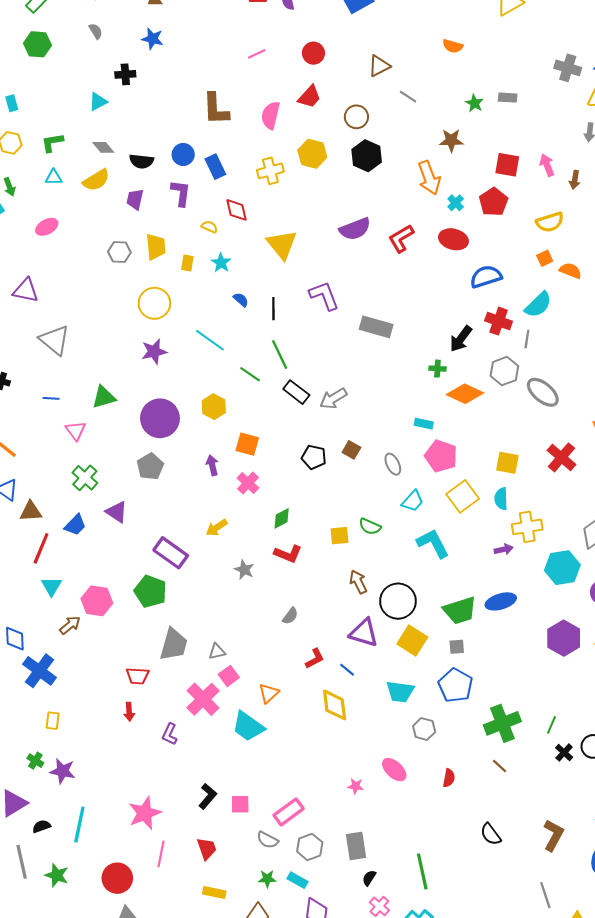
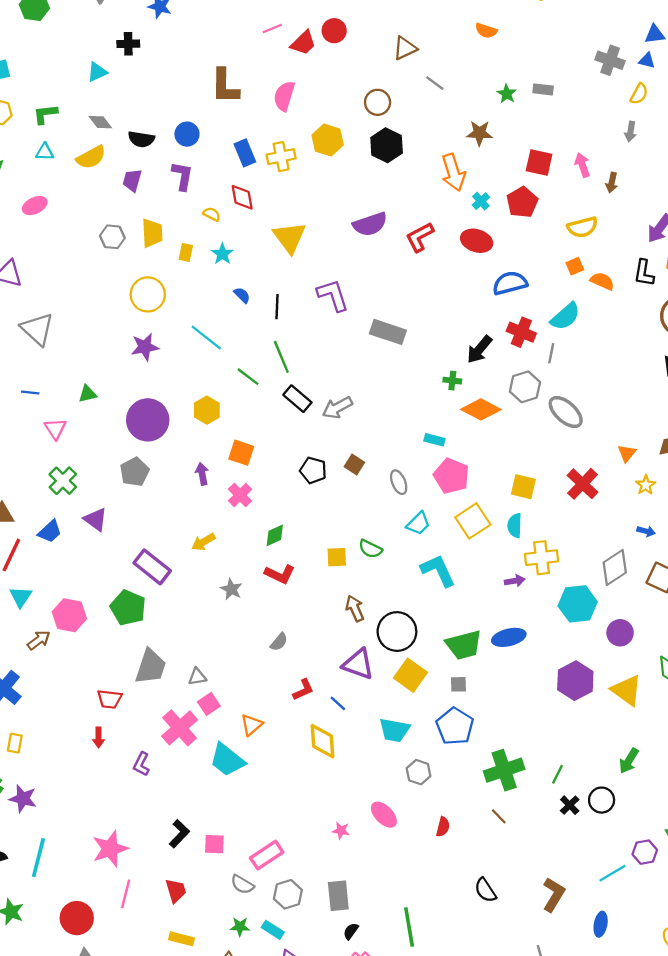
red trapezoid: (309, 97) -> (303, 43), moved
blue rectangle: (215, 167) -> (245, 153), moved
green triangle: (104, 397) -> (88, 394), size x0.7

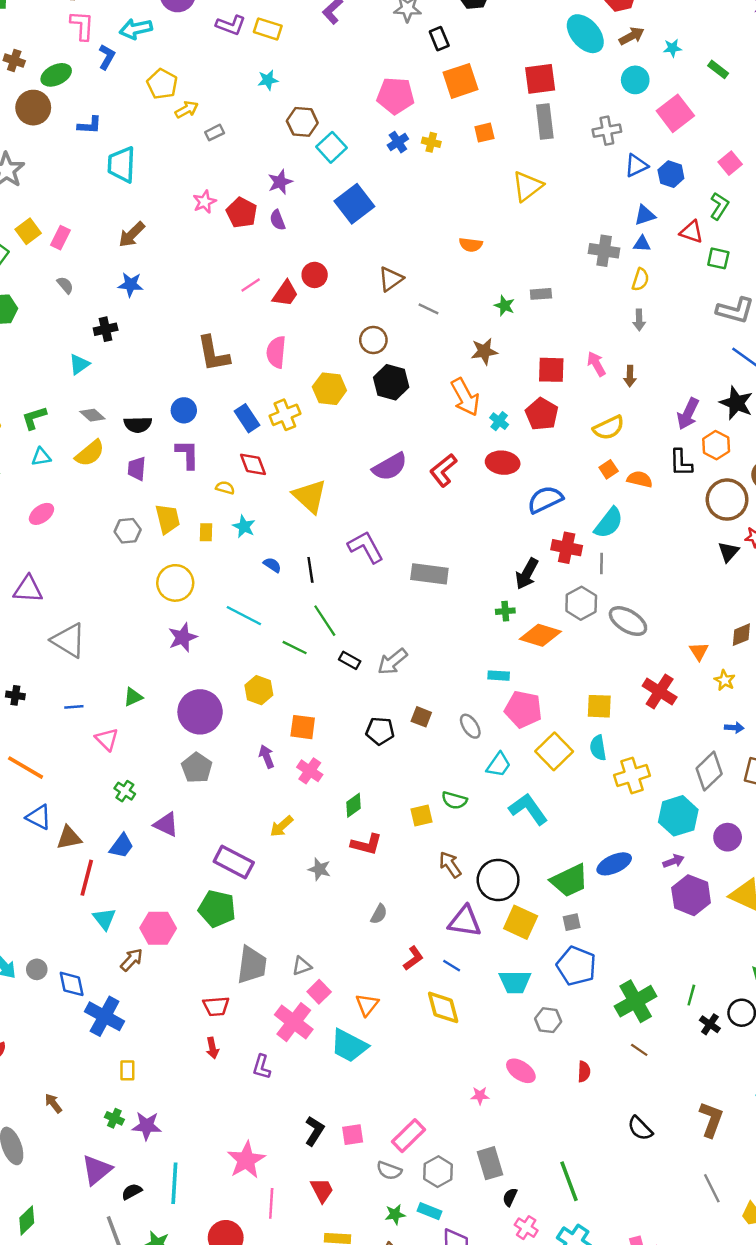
black rectangle: (297, 399) -> (350, 660), size x0.7
green cross: (63, 481) -> (125, 791), size x0.7
purple arrow: (515, 581) -> (674, 861), moved

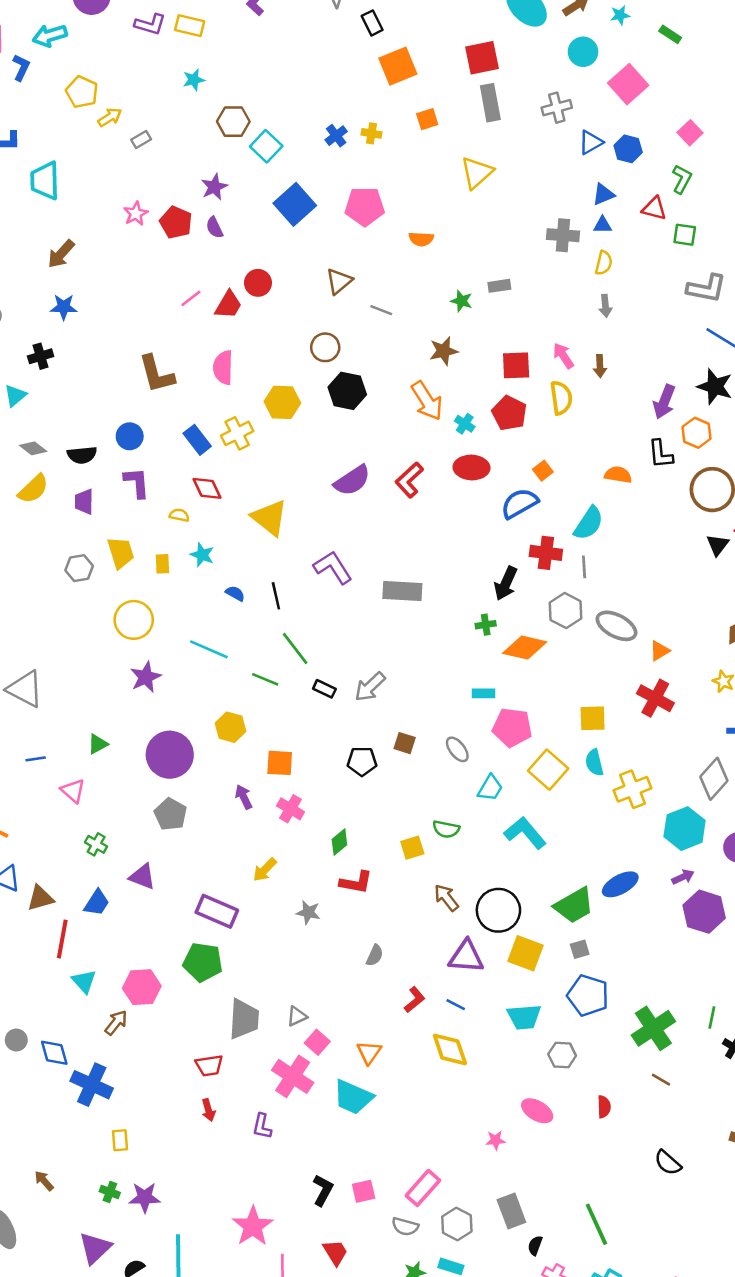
pink pentagon: (395, 96) -> (365, 206), moved
yellow semicircle: (609, 428) -> (561, 398), moved, turned -68
orange square: (609, 469) -> (543, 471), moved
orange triangle: (699, 651) -> (660, 651), moved, turned 36

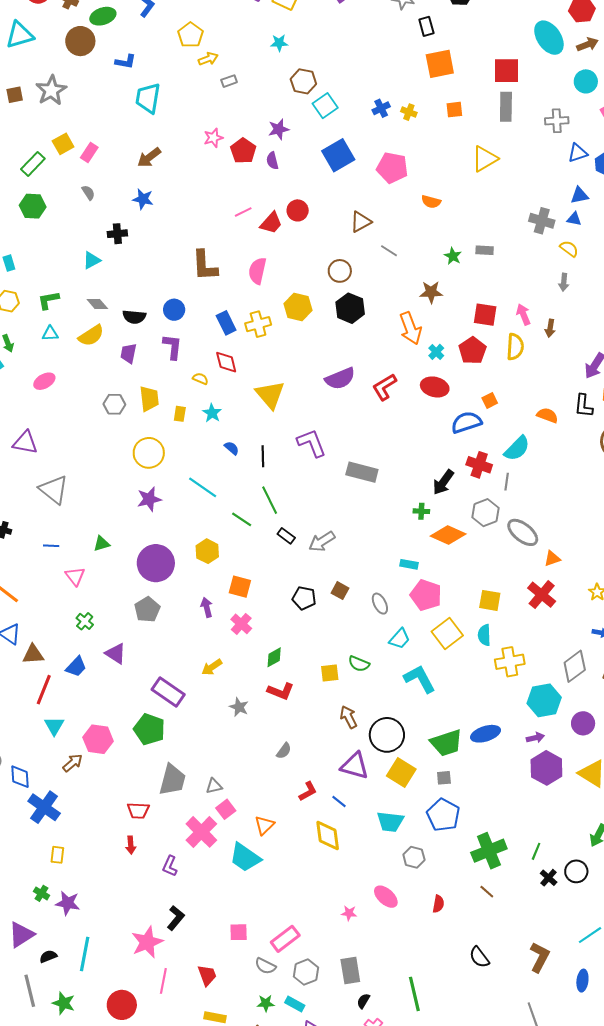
yellow semicircle: (604, 263) -> (569, 249), turned -78
black L-shape: (323, 1190) -> (176, 918), moved

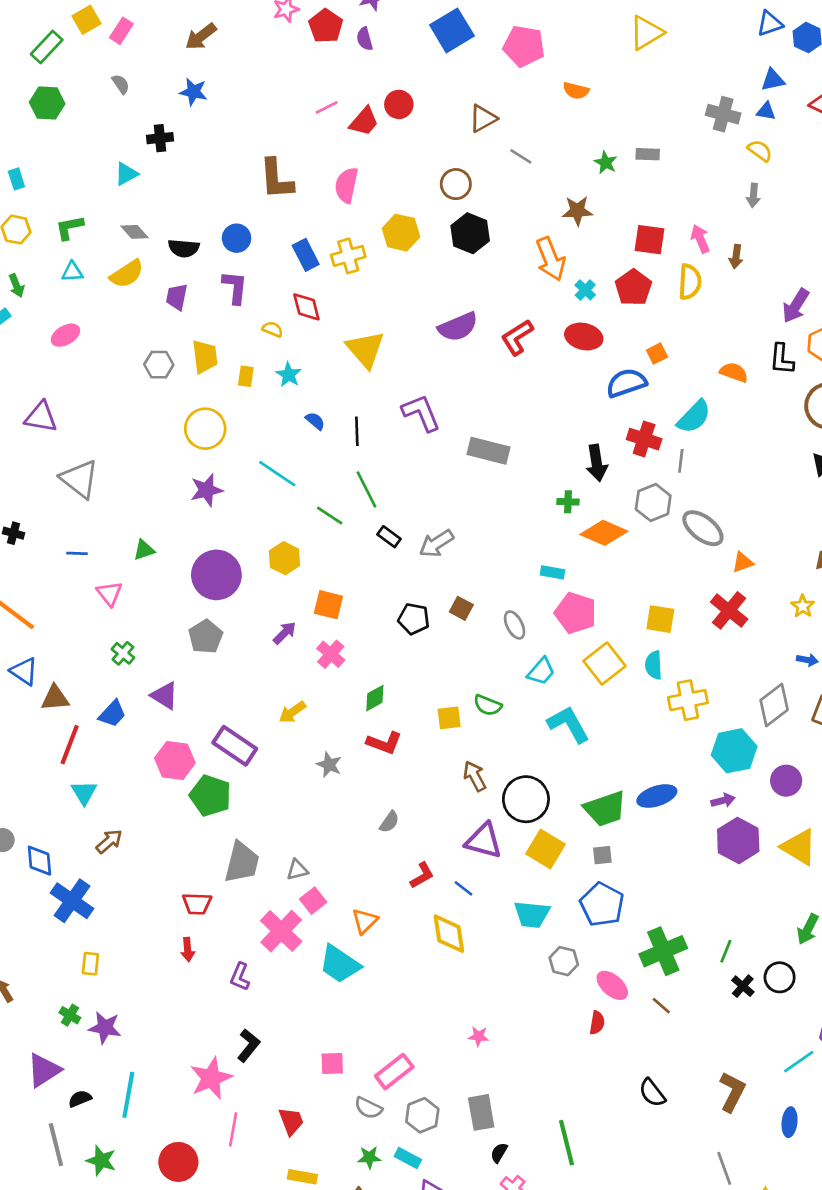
black arrow: (443, 482) -> (597, 463), turned -44
purple arrow: (207, 607) -> (285, 633), turned 60
pink hexagon: (98, 739) -> (175, 760), moved
pink ellipse: (386, 897) -> (612, 985), moved

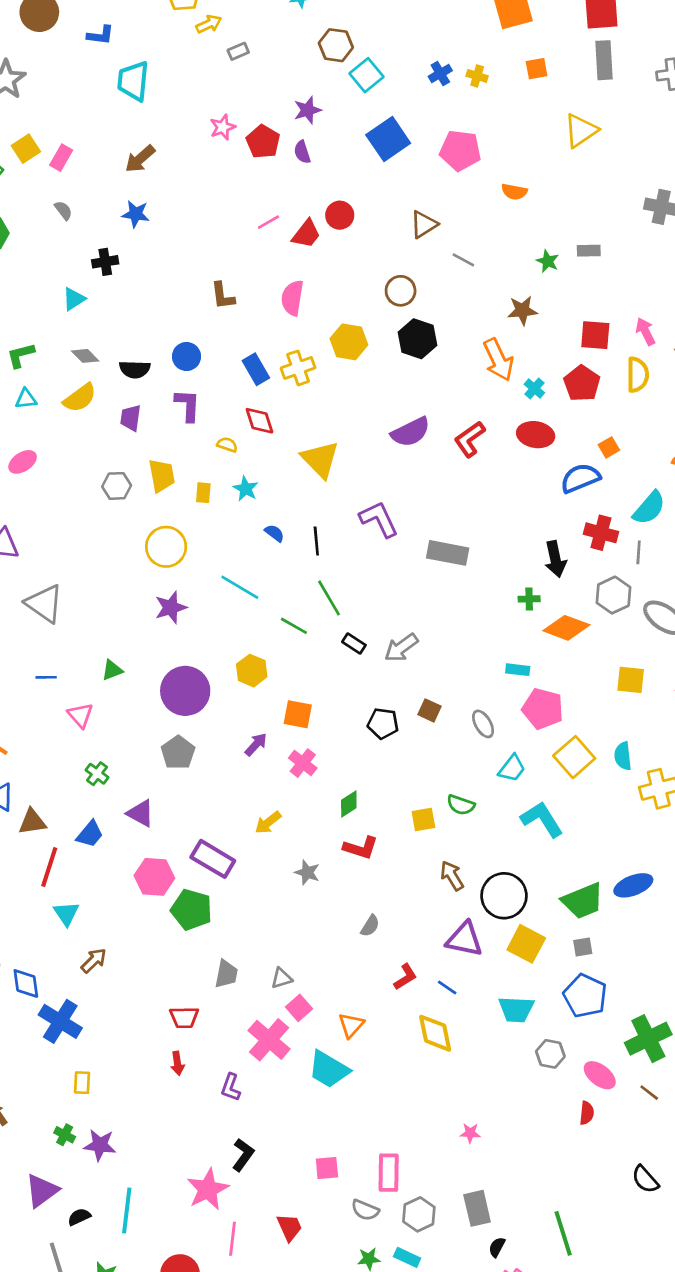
brown L-shape: (276, 179) -> (223, 296), size x0.7
yellow square: (660, 619) -> (631, 680), moved
gray trapezoid: (242, 862) -> (226, 974), size x0.7
pink rectangle: (394, 1072) -> (389, 1173), turned -48

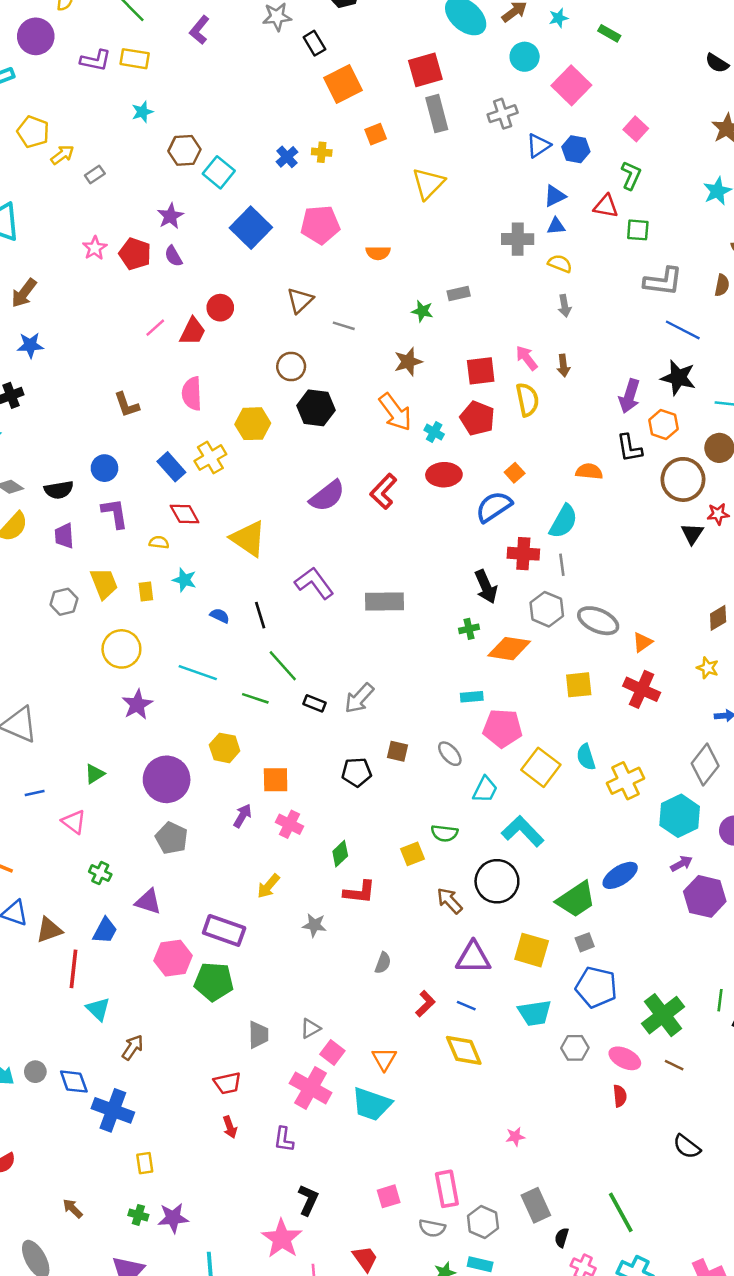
black circle: (504, 896) -> (497, 881), moved

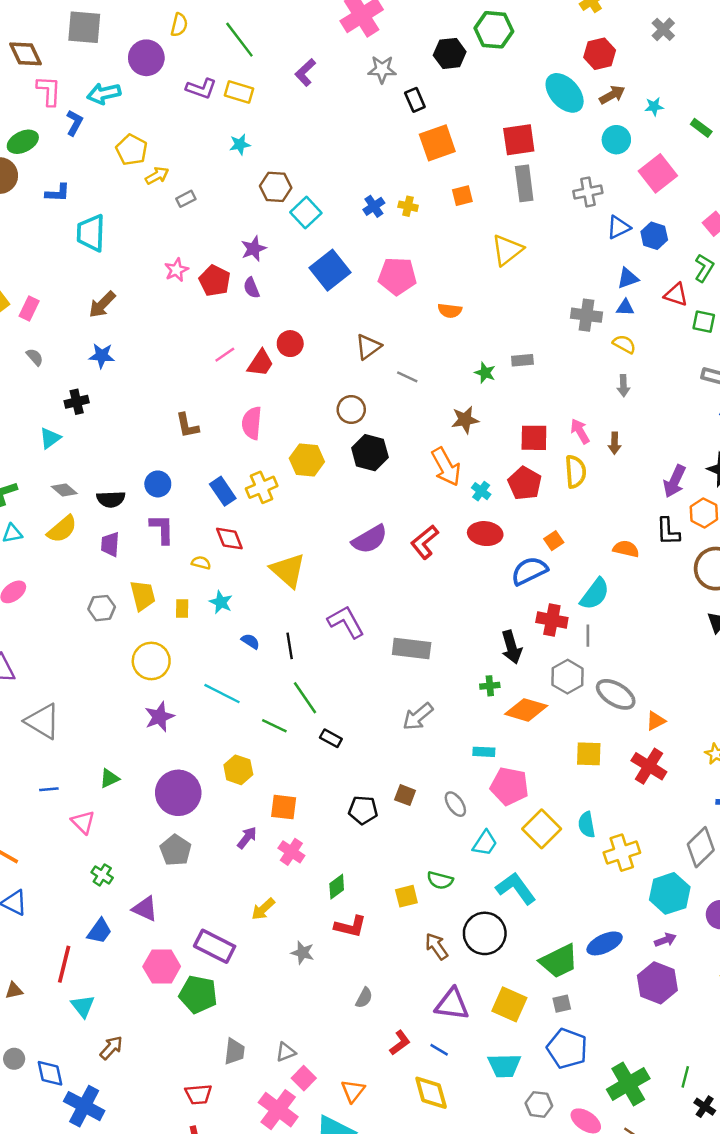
gray arrow: (359, 698) -> (418, 717), moved
purple hexagon: (705, 896) -> (657, 983), moved
brown triangle: (49, 930) -> (14, 991), moved, size x0.7

